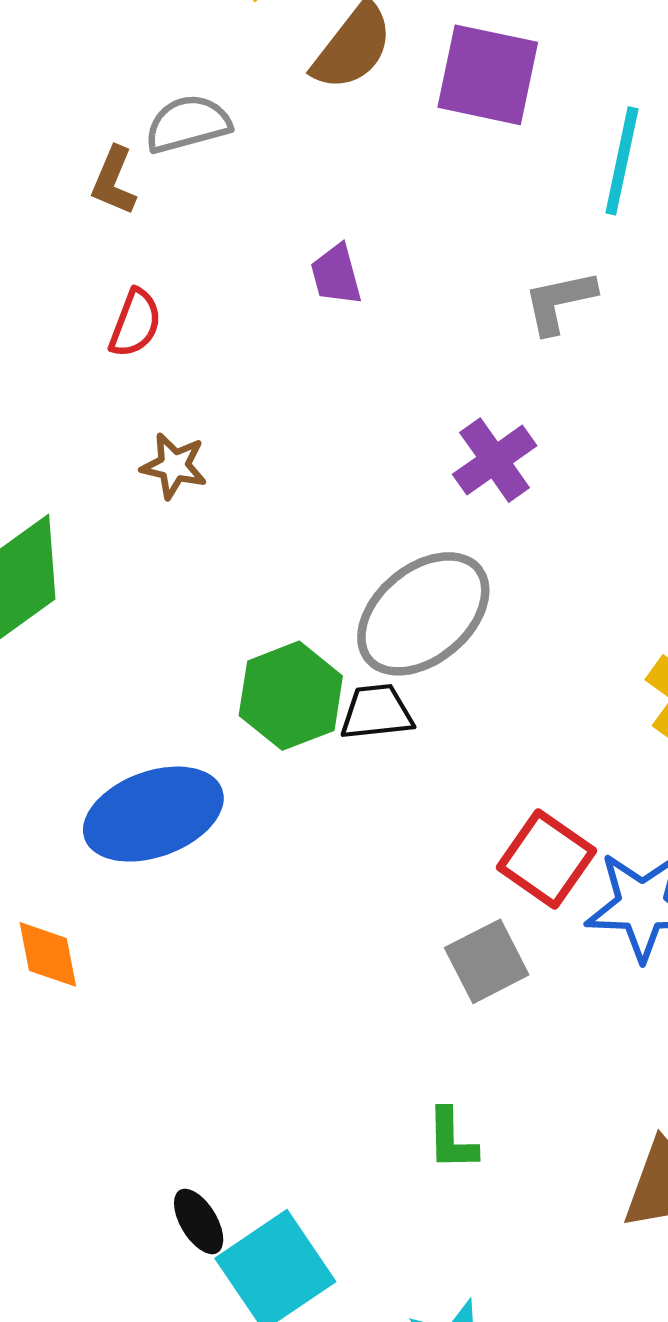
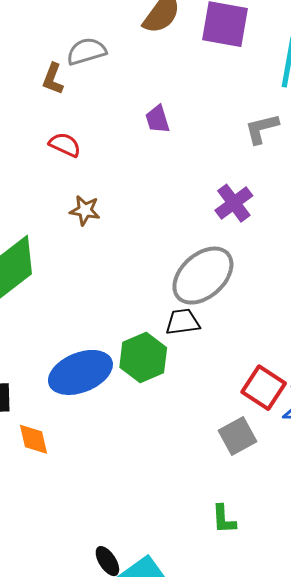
red semicircle: (135, 323) -> (65, 145), turned -84
green hexagon: (291, 696) -> (143, 357), moved

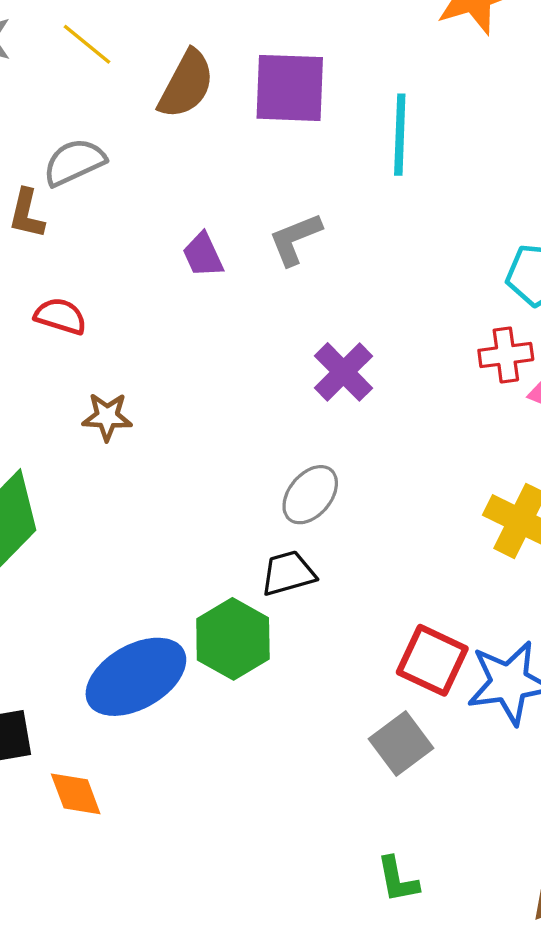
gray L-shape: (262, 129) -> (295, 239), moved
gray ellipse: (203, 276) -> (310, 495), size x0.6

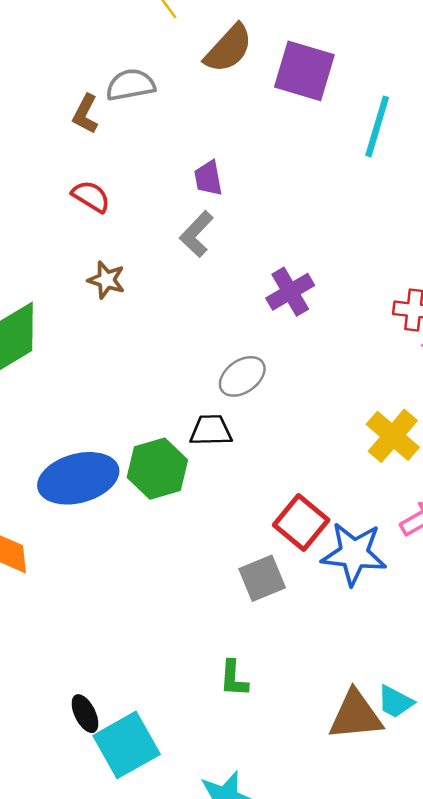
gray L-shape: (295, 239) -> (197, 234), moved, turned -39

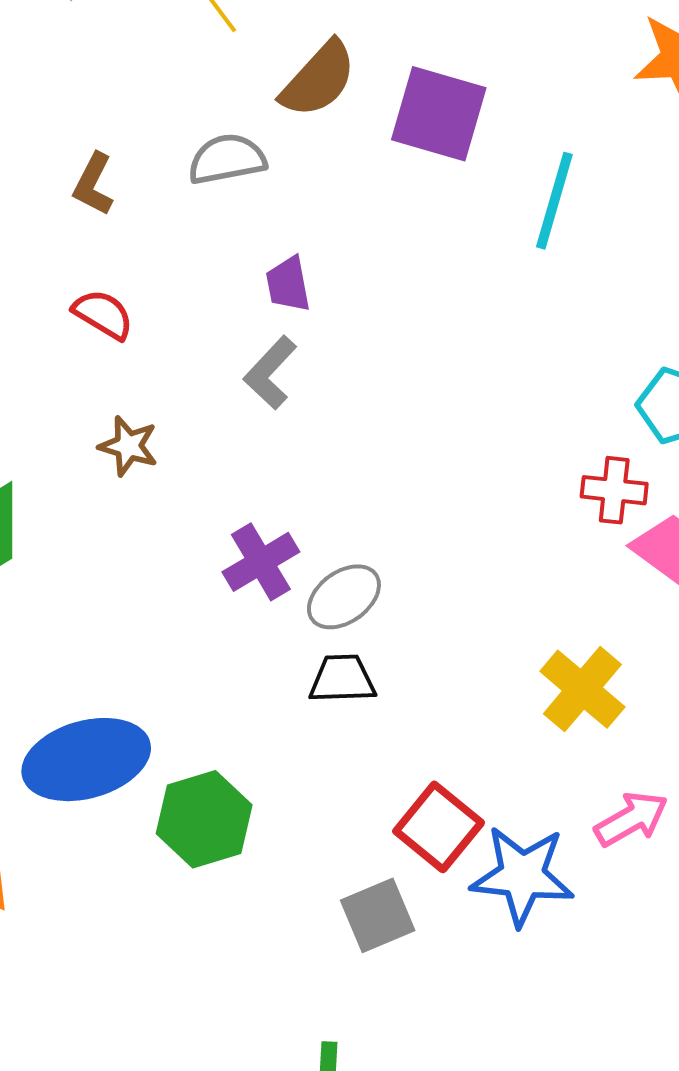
gray semicircle: (130, 85) -> (227, 159), moved
purple cross: (290, 292) -> (261, 562), moved
black trapezoid: (211, 430) -> (342, 679), moved
green hexagon: (157, 469) -> (204, 819), moved

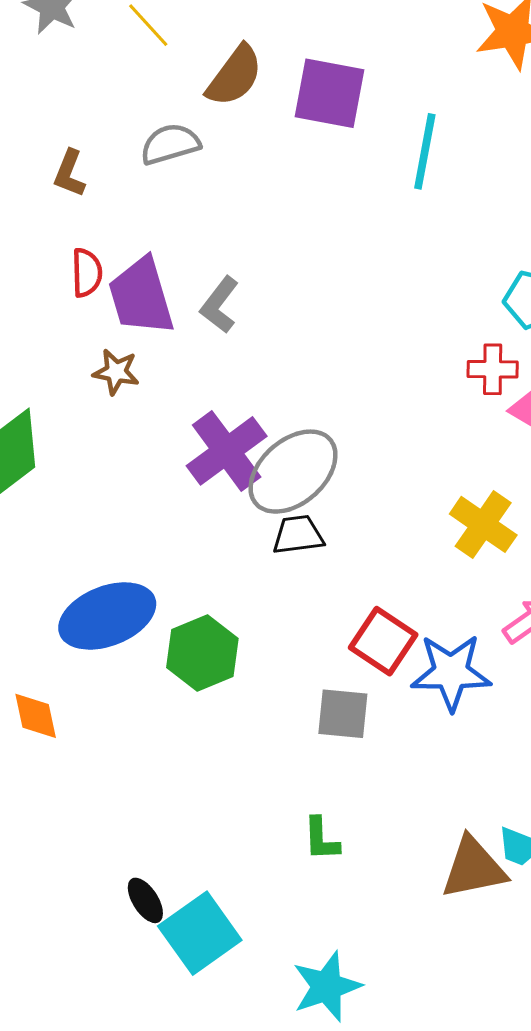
purple trapezoid: (288, 284) -> (141, 296), moved, size x1.8
red semicircle: (103, 314) -> (87, 273), turned 63
purple cross: (261, 562) -> (227, 451), size x1.4
gray ellipse: (344, 597) -> (293, 472), size x1.6
gray square: (378, 915) -> (343, 714), turned 34

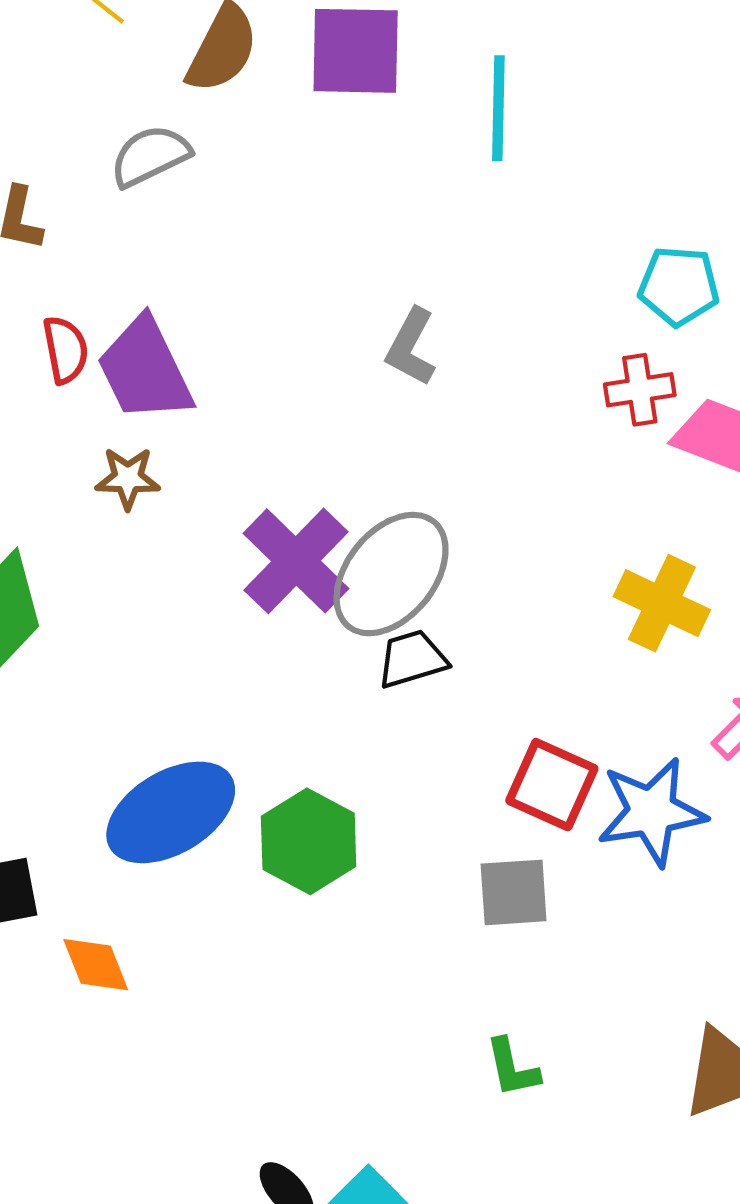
gray L-shape: (220, 305) -> (411, 347), moved

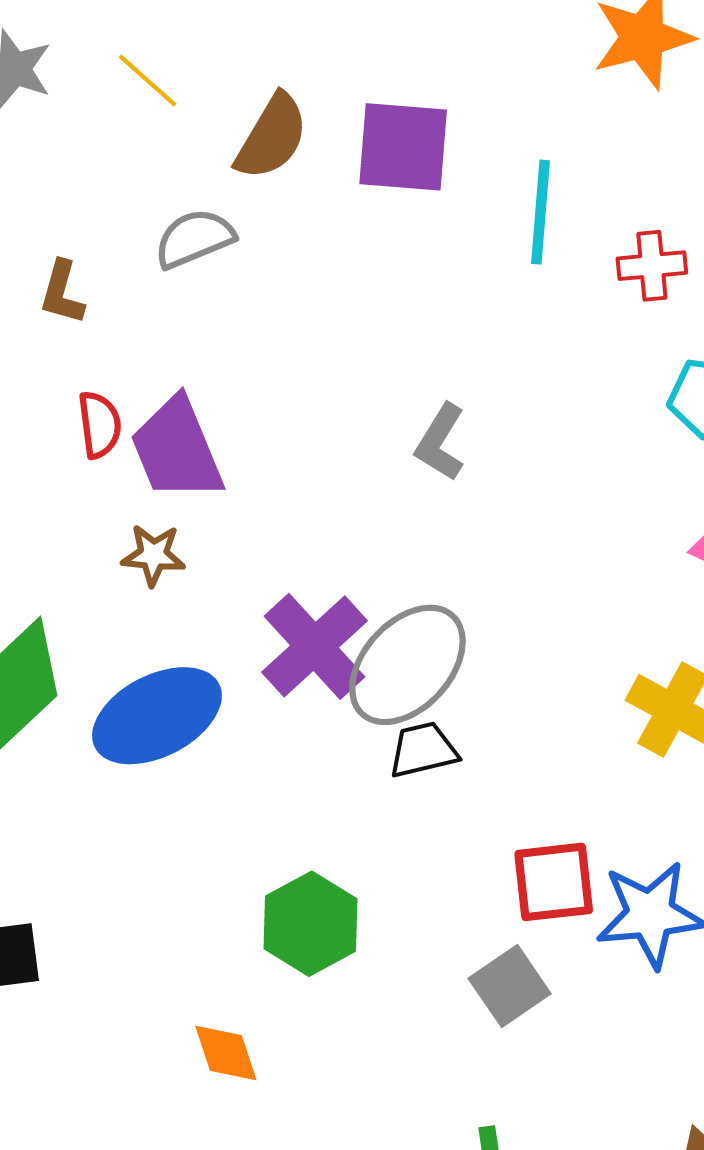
red cross: (640, 390) -> (652, 266), moved
red square: (552, 785) -> (554, 882), turned -34
blue ellipse: (171, 812) -> (157, 716), moved
gray square: (514, 892) -> (510, 986), turned -34
orange diamond: (96, 965) -> (226, 1053), moved

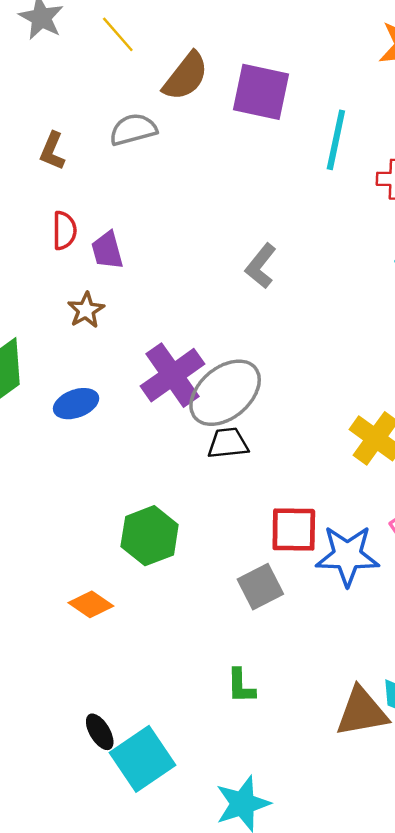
purple trapezoid: (177, 449) -> (107, 250), size x0.6
brown star: (153, 555) -> (86, 310), turned 30
blue ellipse: (157, 716) -> (76, 404), size x0.6
orange diamond: (226, 1053) -> (91, 604), turned -45

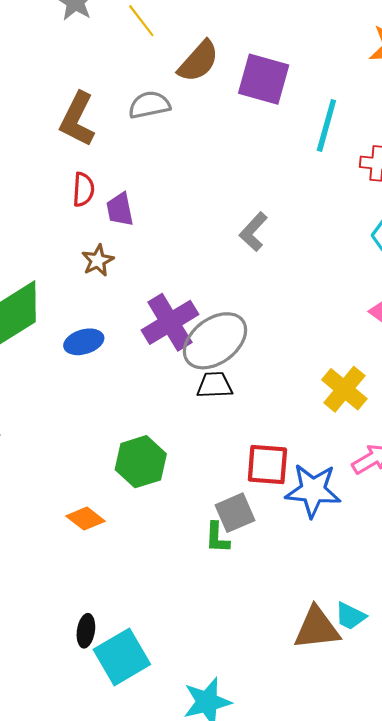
brown L-shape: (52, 151) -> (77, 119), size x1.6
green L-shape: (241, 686) -> (217, 538), moved
black ellipse: (100, 732) -> (86, 631), turned 36

